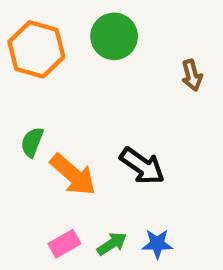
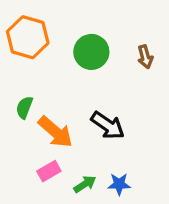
green circle: (114, 36) -> (91, 52), moved
pink rectangle: (64, 244) -> (49, 171), moved

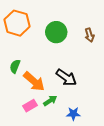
green arrow: (85, 184) -> (50, 101), moved

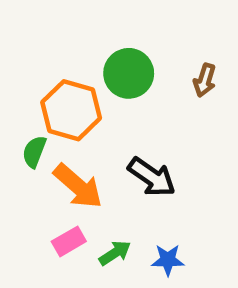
orange hexagon: (17, 23) -> (71, 110), moved
brown arrow: (89, 35) -> (205, 80), turned 32
green arrow: (50, 101) -> (115, 253), moved

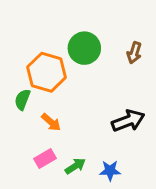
black arrow: (152, 177) -> (128, 121), moved, turned -56
orange arrow: (78, 186) -> (51, 122), size x0.6

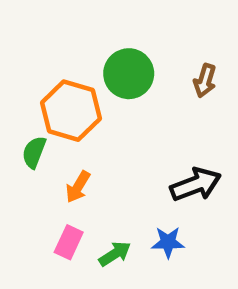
orange arrow: (51, 122) -> (78, 187), turned 80
pink rectangle: (45, 159) -> (69, 242), turned -35
blue star: (110, 171) -> (168, 242), moved

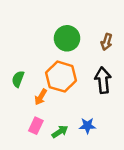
orange hexagon: (71, 111) -> (61, 77), moved
black arrow: (196, 185) -> (103, 80), moved, turned -75

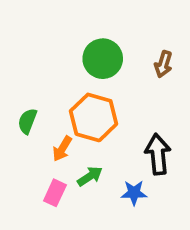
black arrow: (103, 80) -> (158, 154), moved
green arrow: (60, 132) -> (90, 176), moved

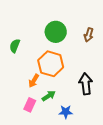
green semicircle: (27, 121) -> (15, 46), moved
blue star: (134, 193) -> (66, 112), moved

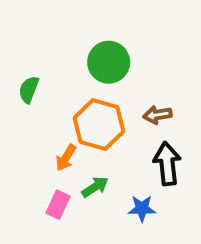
brown arrow: (89, 35) -> (157, 115), moved, turned 64
blue star: (66, 112) -> (142, 208), moved

